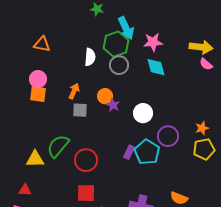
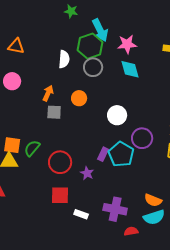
orange square: (38, 94) -> (12, 145), moved
purple star: (113, 105) -> (87, 173), moved
green semicircle: (58, 146) -> (32, 148), size x0.7

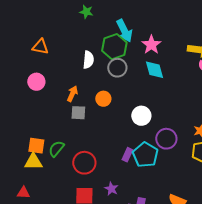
green star: (71, 11) -> (86, 12), moved
pink star: (127, 44) -> (151, 45), turned -30
purple star: (87, 173) -> (111, 189), moved

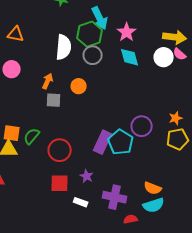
white semicircle: (88, 60) -> (64, 47), size x1.4
white circle: (141, 116) -> (164, 57), moved
purple rectangle: (127, 155) -> (103, 142), size x1.6

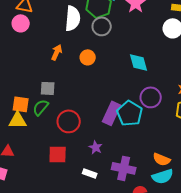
cyan diamond: (130, 57) -> (139, 62), moved
pink circle: (12, 69) -> (21, 23), moved
gray square: (54, 100) -> (48, 88), moved
red square: (60, 183) -> (58, 154), moved

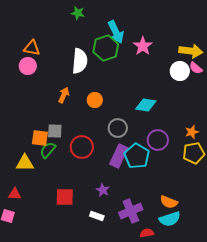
gray circle: (102, 26) -> (118, 128), moved
cyan diamond: (139, 62) -> (146, 105), turned -65
orange square: (21, 104) -> (40, 138), moved
red circle: (69, 121) -> (82, 147), moved
purple cross: (124, 168) -> (131, 211), turned -35

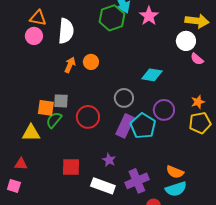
white semicircle: (80, 61) -> (66, 31), moved
pink semicircle: (196, 68) -> (197, 59), moved
orange circle: (95, 100) -> (91, 62), moved
white rectangle: (97, 216) -> (103, 186), size x1.6

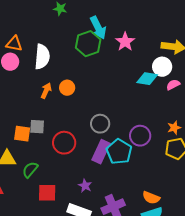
pink semicircle: (197, 59) -> (173, 85), turned 112
cyan diamond: (152, 75) -> (147, 79), moved
green semicircle: (54, 120) -> (30, 170), moved

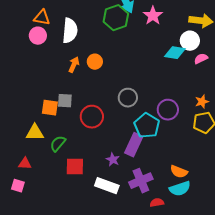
purple rectangle: (101, 152) -> (134, 145), moved

